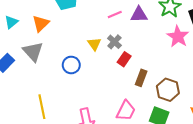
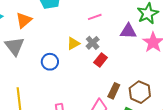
purple triangle: (139, 15) -> (128, 31), moved
yellow triangle: (94, 44) -> (73, 43), turned 32
brown rectangle: (141, 78) -> (114, 91), moved

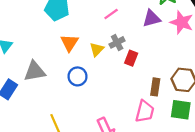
orange triangle: (24, 20) -> (69, 43), moved
gray cross: (93, 43) -> (117, 42), turned 32
gray triangle: (15, 46) -> (35, 71), turned -45

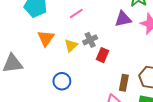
pink line: (111, 14) -> (76, 13), moved
blue circle: (77, 76) -> (62, 81), moved

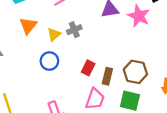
red rectangle: (103, 55) -> (88, 68), moved
blue circle: (62, 81) -> (49, 61), moved

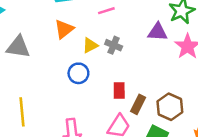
gray cross: (74, 30) -> (114, 45), turned 32
red rectangle: (88, 68) -> (119, 90), turned -40

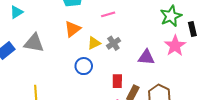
purple triangle: (158, 32) -> (146, 57), moved
gray cross: (114, 45) -> (113, 43), turned 32

